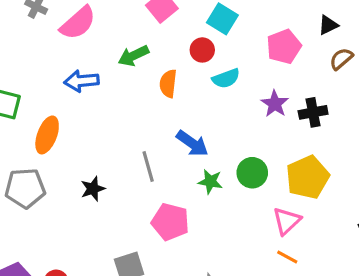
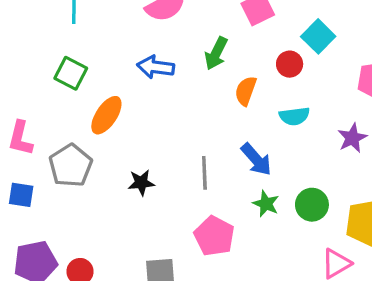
green arrow: (133, 56) -> (216, 53), turned -52
cyan semicircle: (226, 78) -> (294, 116), moved
gray pentagon: (25, 188) -> (71, 166), turned 30

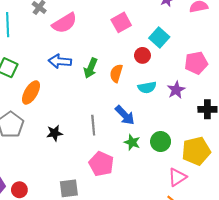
green arrow: (216, 53) -> (91, 68), moved
purple star: (352, 138) -> (176, 90), moved

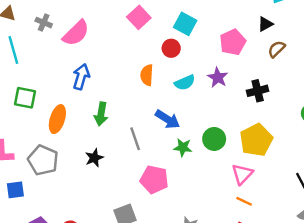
blue arrow: (60, 61) -> (81, 77), turned 115
green arrow: (91, 68) -> (101, 114), moved

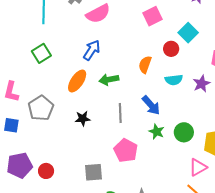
green square: (25, 98) -> (41, 53), turned 30
green arrow: (101, 114) -> (109, 79), moved, turned 54
orange ellipse: (57, 119) -> (77, 81), moved

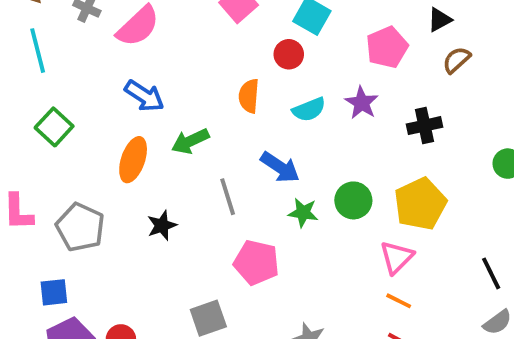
blue arrow: (92, 50) -> (144, 96), turned 105
blue square: (11, 125) -> (54, 292), moved

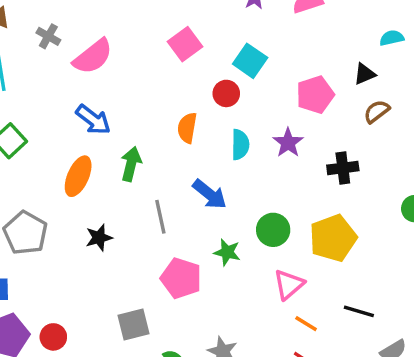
cyan semicircle: (309, 109) -> (240, 145), turned -72
green arrow: (190, 141) -> (131, 164), turned 124
green star: (303, 213) -> (227, 252), moved
pink triangle: (397, 257) -> (289, 284), moved
black line: (491, 273) -> (359, 311), moved, turned -52

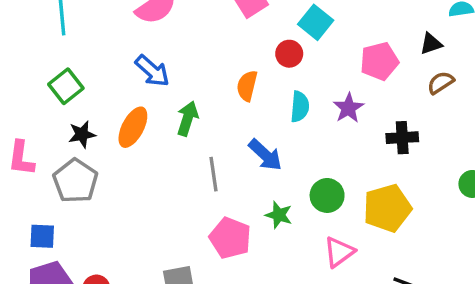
black star: (99, 238) -> (82, 134), moved

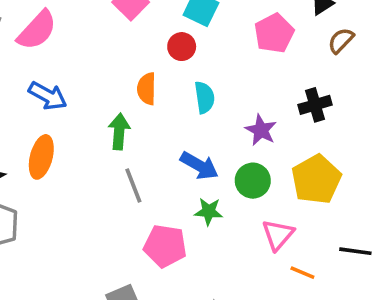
purple star: (348, 108) -> (261, 130), moved
green arrow: (187, 119) -> (119, 131), moved
blue arrow: (265, 155) -> (199, 166), moved

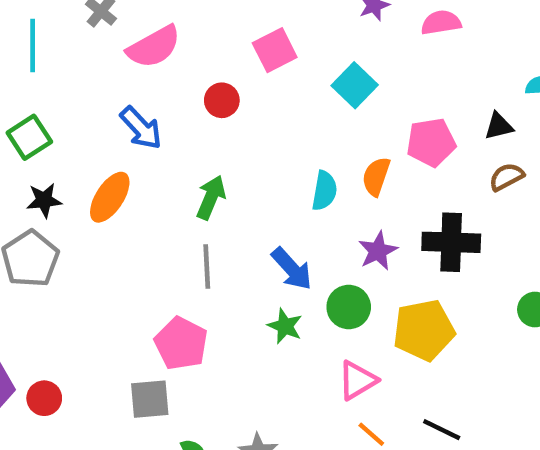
red circle: (182, 47) -> (222, 100), moved
orange semicircle: (147, 89) -> (376, 176), moved
black cross: (315, 105) -> (451, 242), size x1.4
pink pentagon: (165, 246) -> (181, 343), moved

